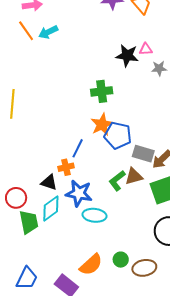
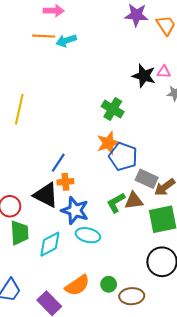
orange line: (26, 31) -> (44, 36), turned -60
green cross: (102, 91) -> (113, 109), turned 30
blue line: (78, 148) -> (58, 163), moved
black triangle: (49, 182) -> (46, 195), size x1.5
cyan diamond: (51, 208) -> (50, 244), moved

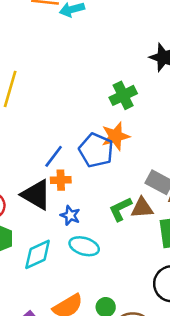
green cross: (113, 109) -> (123, 95), turned 30
blue pentagon: (123, 156) -> (96, 150), moved
blue star: (75, 210) -> (70, 215), size x0.6

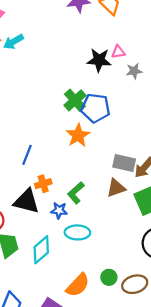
blue pentagon: (96, 150) -> (95, 108), moved
blue line: (54, 156) -> (27, 155), moved
green L-shape: (120, 209) -> (76, 193), moved

